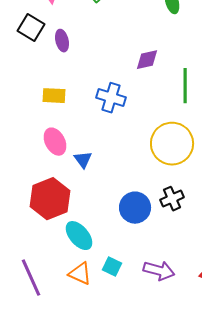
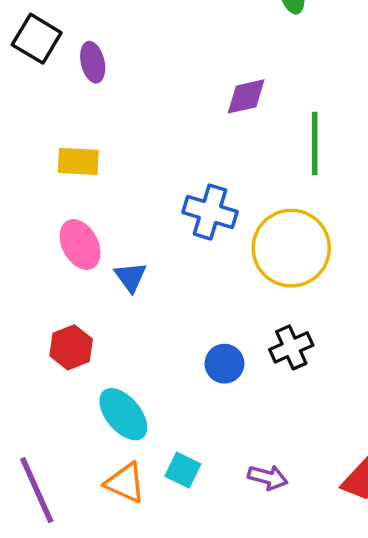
blue cross: (111, 98) -> (210, 212), moved
red hexagon: (50, 199) -> (71, 347), size x0.6
blue circle: (135, 208) -> (224, 364), size x0.7
purple arrow: (159, 271) -> (268, 477), size x0.7

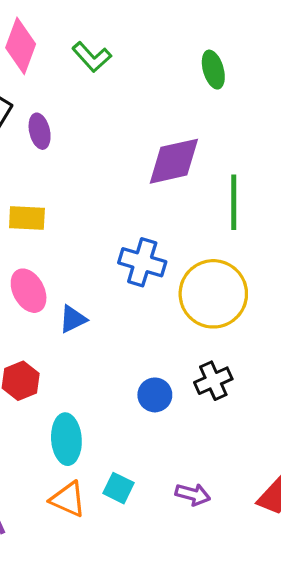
purple diamond: (246, 96) -> (174, 161), size x1.5
blue triangle: (131, 277) -> (73, 319), turned 40
cyan ellipse: (123, 414) -> (66, 439), turned 36

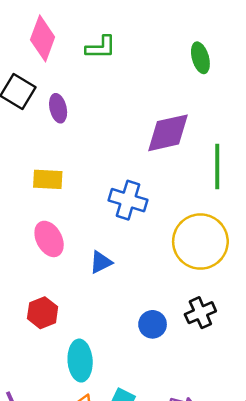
green L-shape: (92, 57) -> (101, 47), turned -48
blue cross: (142, 262) -> (128, 200), moved
blue triangle: (73, 319) -> (101, 262), moved

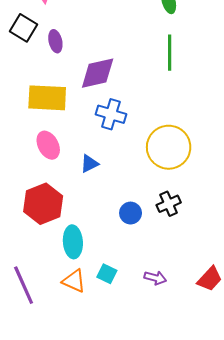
purple diamond: (168, 133) -> (98, 73), moved
green line: (217, 166) -> (170, 53), moved
yellow rectangle: (48, 179) -> (47, 98), size x1.6
red hexagon: (43, 313) -> (43, 204), size x1.6

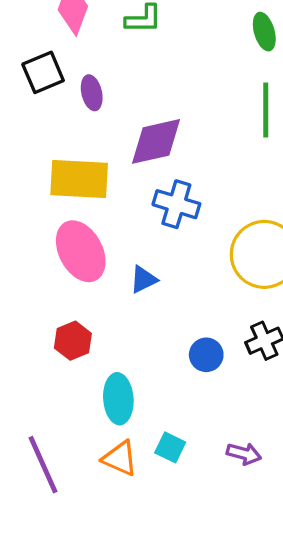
black square: (24, 28) -> (43, 72), turned 36
pink ellipse: (48, 145) -> (81, 251), size x1.4
red hexagon: (43, 204) -> (73, 341), size x0.6

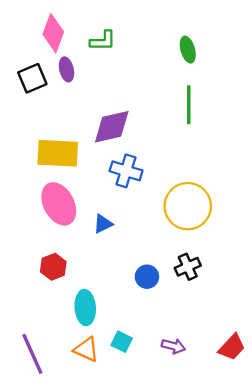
purple ellipse: (92, 93) -> (66, 69), moved

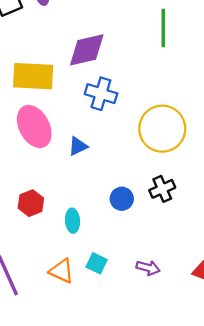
red hexagon: (53, 267) -> (31, 203), moved
cyan ellipse: (85, 308) -> (73, 221), moved, size x0.7

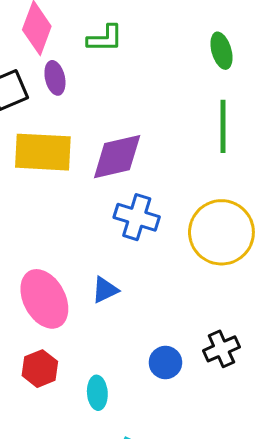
yellow rectangle: (33, 76) -> (43, 152), moved
pink ellipse: (34, 127) -> (44, 299), moved
yellow circle: (162, 129) -> (221, 232), moved

